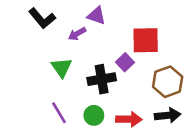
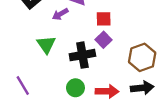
red square: (146, 40) -> (104, 19), moved, size x0.6
purple line: (59, 113) -> (23, 85), moved

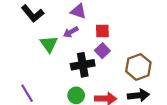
purple arrow: (60, 14) -> (71, 32), moved
green triangle: (46, 45) -> (49, 44), moved

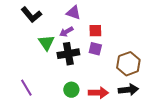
purple square: (102, 51) -> (95, 49), turned -32
black cross: (83, 65) -> (68, 54), moved

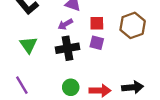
green triangle: (46, 43) -> (28, 45), moved
brown hexagon: (128, 64) -> (133, 25), moved

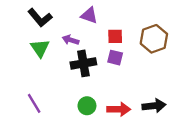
purple arrow: (65, 24) -> (71, 40), moved, turned 48
green triangle: (28, 45) -> (40, 48), moved

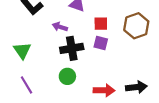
green triangle: (40, 48) -> (22, 51), moved
green circle: (87, 106) -> (67, 76), moved

